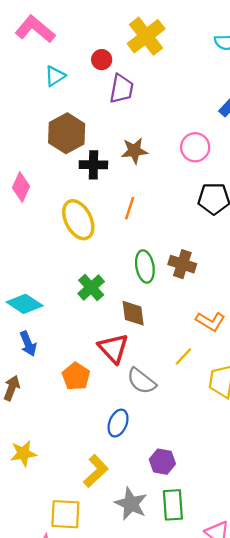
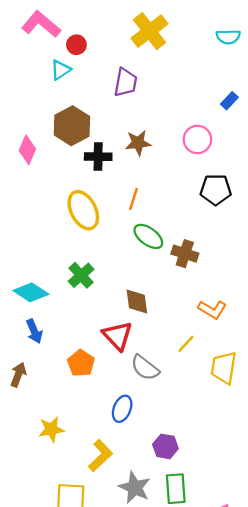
red circle: (102, 60) -> (76, 45), moved
pink diamond: (21, 187) -> (27, 150), moved
green ellipse: (145, 266) -> (148, 236), moved, turned -44
green cross: (91, 288) -> (81, 275), moved
yellow star: (23, 453) -> (51, 429), moved

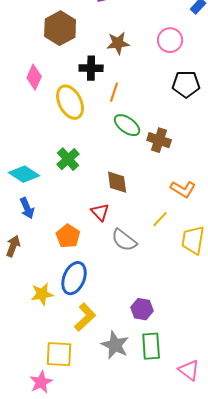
pink diamond: (27, 150) -> (34, 77), moved
black cross: (98, 157) -> (91, 68), moved
red triangle: (118, 336) -> (100, 212), size x0.7
blue ellipse: (122, 409) -> (74, 278), moved, size x1.4

